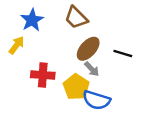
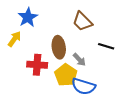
brown trapezoid: (76, 18) -> (82, 21), moved
brown ellipse: (88, 49) -> (59, 47), moved, turned -50

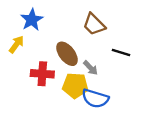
brown ellipse: (59, 47) -> (67, 54), turned -30
yellow pentagon: (66, 75) -> (75, 85), turned -30

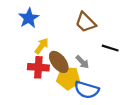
yellow arrow: (16, 44) -> (42, 46), moved
brown ellipse: (67, 54) -> (59, 62), moved

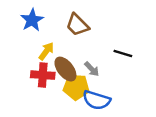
brown trapezoid: (86, 22) -> (77, 25), moved

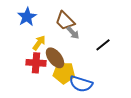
black line: (123, 54) -> (103, 45), turned -56
gray arrow: (92, 69) -> (73, 33), moved

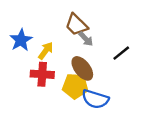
blue star: (27, 17) -> (21, 40), moved
brown ellipse: (55, 58) -> (82, 68), moved

